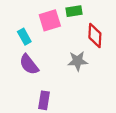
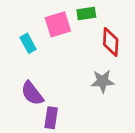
gray star: (78, 61) -> (103, 81), moved
purple semicircle: (29, 64) -> (32, 93), moved

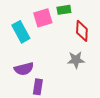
cyan rectangle: (28, 43) -> (21, 32), size x1.5
purple semicircle: (32, 93) -> (24, 69), turned -66

